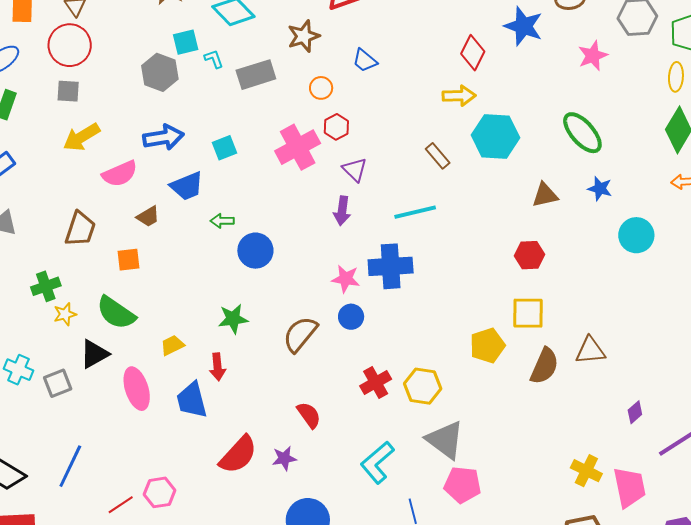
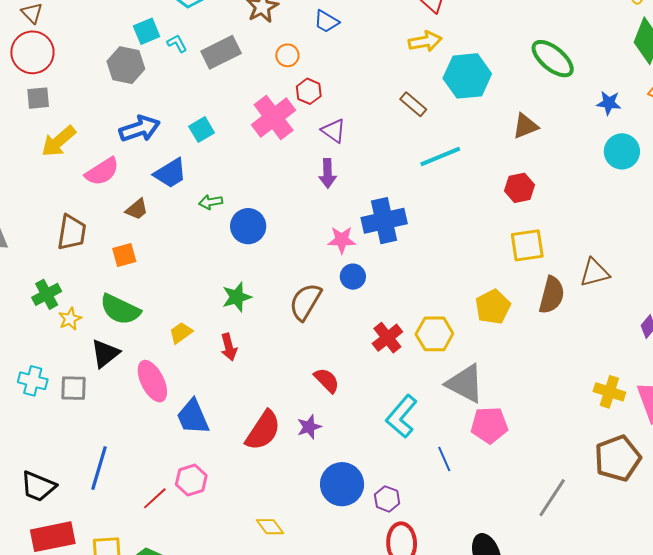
blue star: (600, 189) -> (609, 103), moved
cyan line: (415, 212) -> (440, 156), moved
yellow pentagon: (487, 346) -> (493, 307), moved
gray square: (58, 383) -> (73, 388), turned 32
blue trapezoid: (192, 400) -> (193, 417), moved

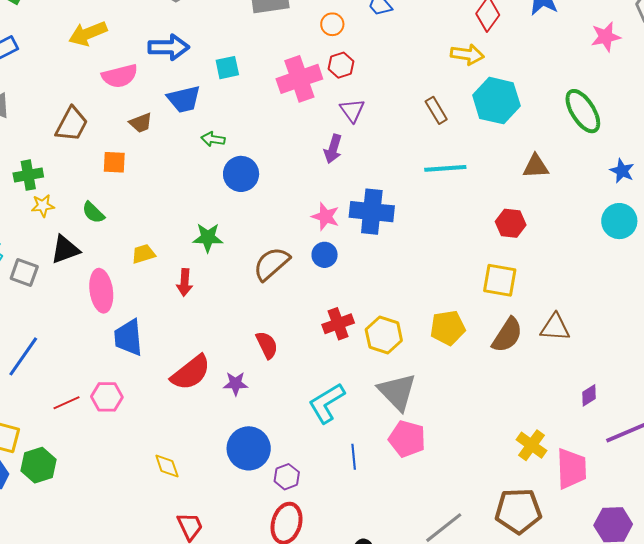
green semicircle: (120, 309) -> (93, 213), size x0.6

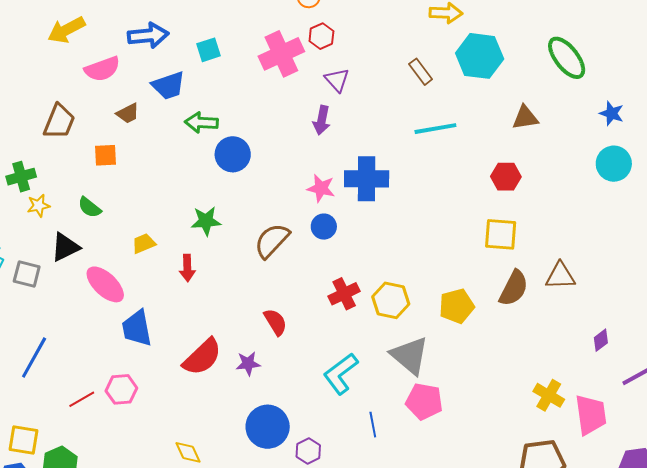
green arrow: (213, 139) -> (201, 123), size x1.4
pink ellipse: (101, 291) -> (105, 284), turned -33
yellow pentagon: (448, 328) -> (457, 306), moved

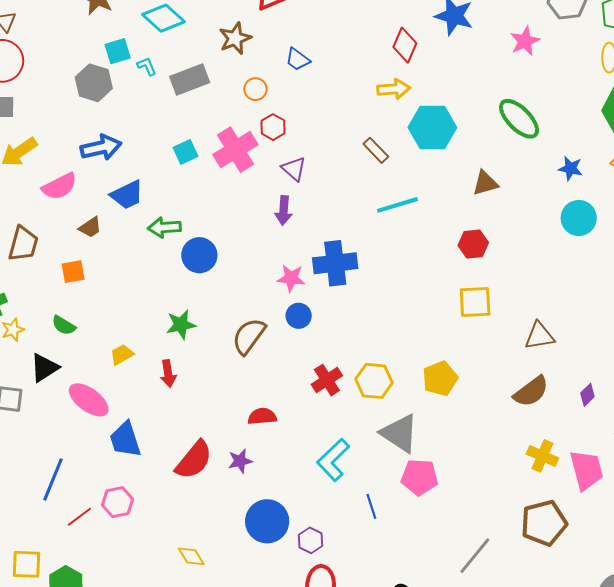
cyan square: (208, 50) -> (185, 152), moved
brown semicircle: (514, 288) -> (531, 392), moved, turned 33
red semicircle: (275, 322) -> (262, 416), turned -56
blue line: (34, 358) -> (53, 479), moved

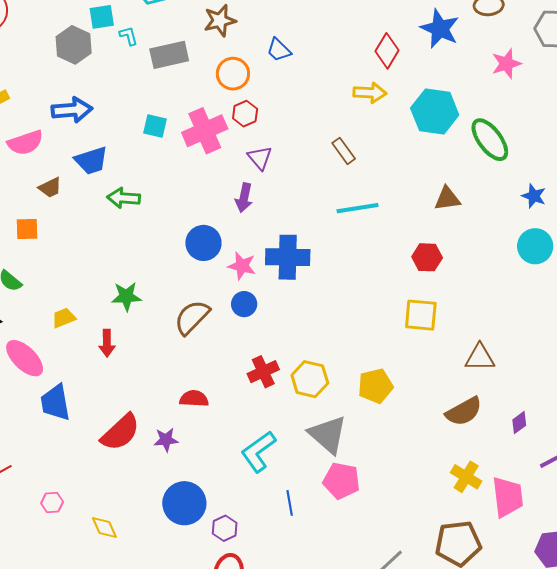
orange circle: (255, 89) -> (233, 74), size x1.4
cyan hexagon: (432, 127) -> (435, 112), moved
cyan square: (185, 152) -> (155, 126), turned 30
blue circle: (199, 255) -> (203, 243), moved
pink hexagon: (118, 502) -> (52, 503), moved, size x0.7

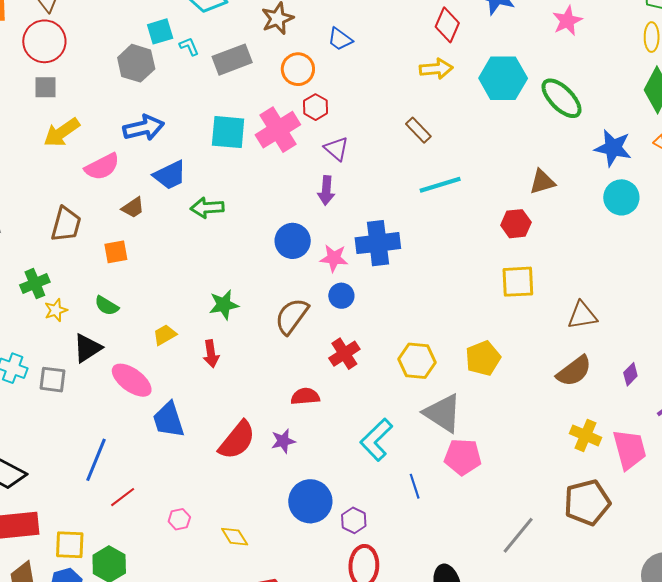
cyan square: (155, 126) -> (228, 132), size x1.5
blue star: (534, 196) -> (613, 148), size x1.5
brown triangle: (447, 199) -> (542, 182), moved
red cross: (263, 372) -> (344, 354), moved

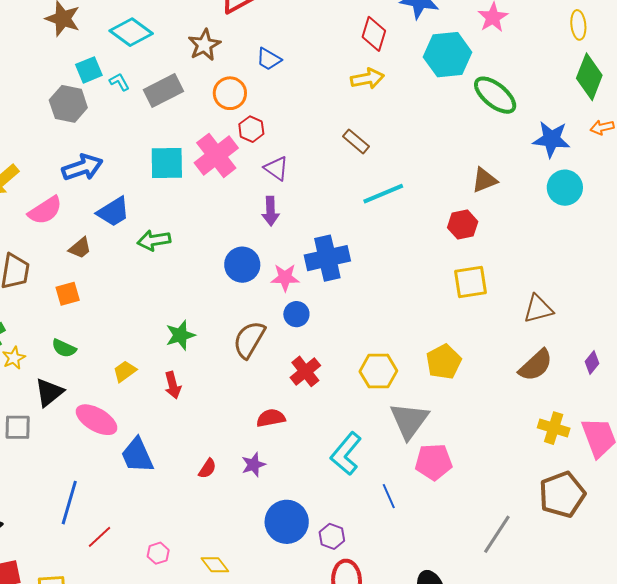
cyan hexagon: (503, 78) -> (448, 55), moved
gray triangle: (443, 413) -> (409, 420), turned 39
red semicircle: (237, 440) -> (207, 469), size x0.5

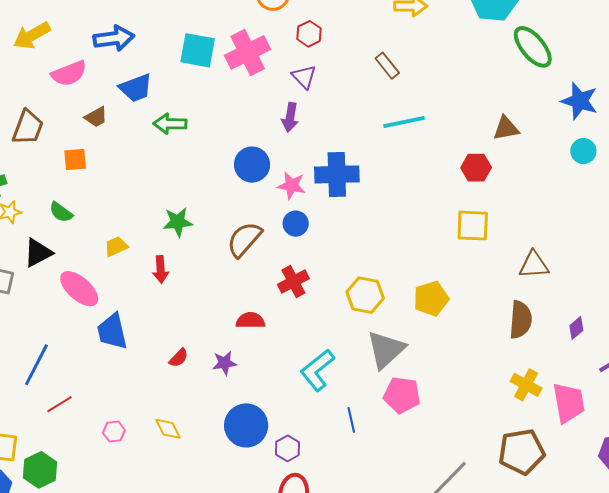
red hexagon: (251, 129) -> (309, 34), moved
cyan circle: (565, 188) -> (583, 151), size x0.7
brown semicircle: (536, 365) -> (521, 320), turned -54
yellow diamond: (215, 565) -> (168, 429), moved

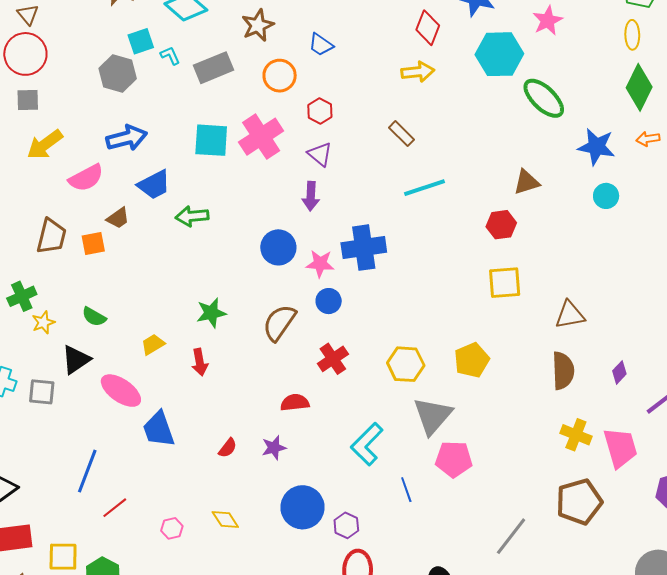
orange square: (75, 160) -> (93, 244), moved

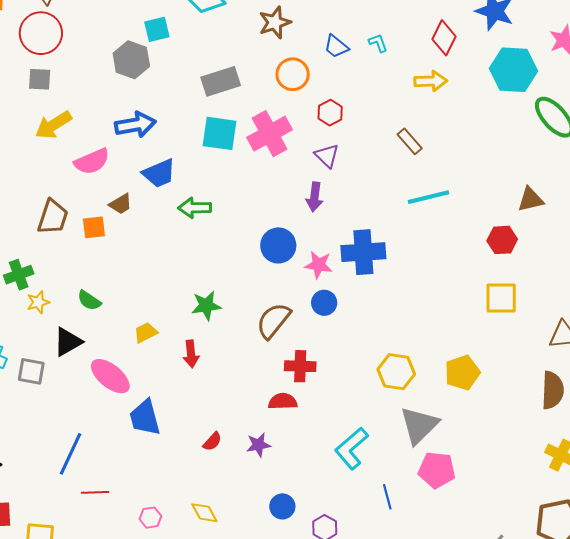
cyan L-shape: (170, 56) -> (378, 43), moved
gray rectangle: (214, 68) -> (221, 81), moved
red cross: (333, 359) -> (300, 366), moved, turned 32
blue circle: (303, 507) -> (282, 506), size x0.6
red line: (115, 508) -> (95, 492), turned 32

